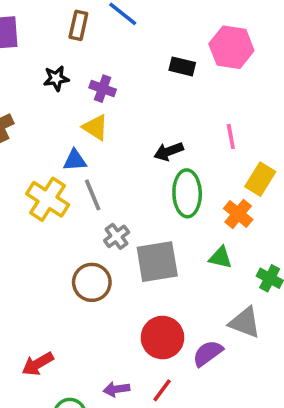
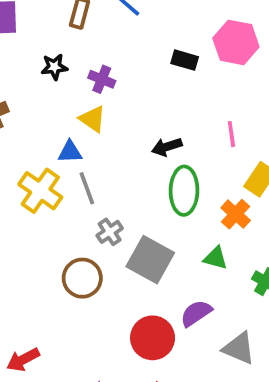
gray square: (157, 262) -> (150, 260), turned 36
gray triangle: (245, 322) -> (239, 348), moved
purple semicircle: (208, 353) -> (196, 313), moved

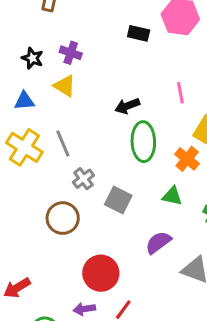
black star: (54, 67) -> (32, 58), moved, turned 30
blue triangle: (70, 152) -> (24, 101), moved
gray square: (150, 260) -> (118, 200), size x0.7
red circle: (153, 338) -> (101, 273), moved

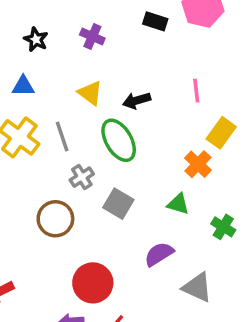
purple cross: (71, 53) -> (92, 36), moved
yellow triangle: (65, 86) -> (90, 93), moved
green ellipse: (143, 142) -> (119, 140), moved, turned -33

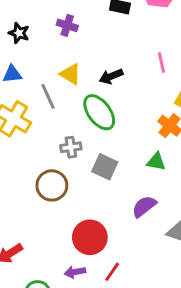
gray line: (62, 136) -> (48, 96), moved
gray cross: (82, 177) -> (71, 147), turned 30

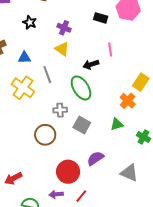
black star: (19, 33) -> (30, 22), moved
pink line: (161, 62) -> (110, 50), moved
yellow triangle: (70, 74) -> (62, 49), moved
green triangle: (156, 162) -> (117, 124), turned -32
purple semicircle: (144, 206) -> (95, 158), moved

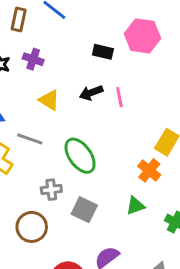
purple cross: (64, 28) -> (33, 59), moved
black arrow: (91, 64) -> (91, 93), moved
gray line: (47, 75) -> (30, 139), turned -48

